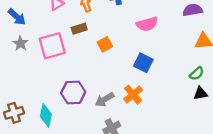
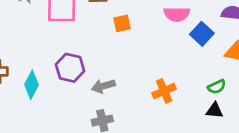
blue square: (143, 63) -> (202, 34), moved
orange cross: (133, 95) -> (164, 91), moved

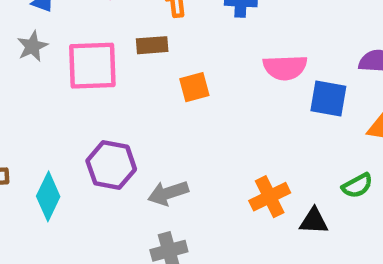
blue square: (202, 34) -> (328, 99), turned -30
black triangle: (215, 110) -> (314, 221), moved

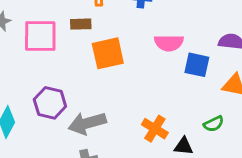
orange square: (194, 87) -> (108, 53), size x1.6
gray arrow: (168, 193) -> (87, 123), size x1.4
orange cross: (270, 197) -> (155, 129), turned -35

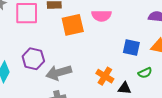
pink semicircle: (169, 43) -> (101, 16), moved
blue square: (197, 65) -> (131, 47), moved

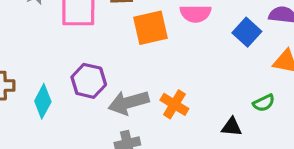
blue square: (131, 47) -> (247, 32), moved, turned 30
orange cross: (105, 76) -> (174, 104), moved

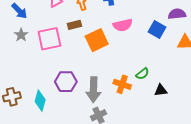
gray arrow: (129, 103) -> (94, 90), turned -60
green semicircle: (264, 103) -> (142, 74), moved

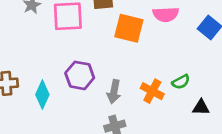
orange square: (97, 40) -> (129, 28), turned 30
gray arrow: (94, 90) -> (114, 92), size x0.7

